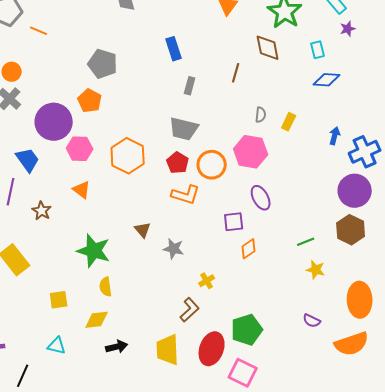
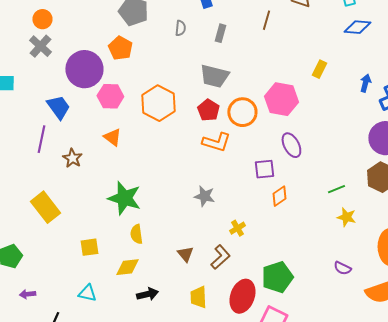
gray semicircle: (261, 115) -> (180, 28), moved
brown triangle: (143, 230) -> (185, 254), moved
yellow trapezoid: (168, 350) -> (198, 297), size x0.7

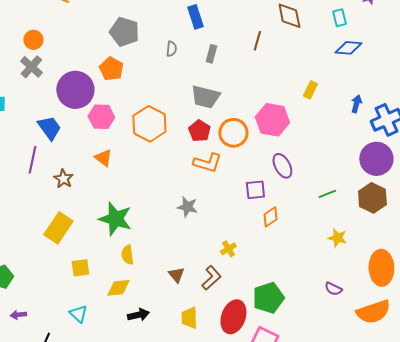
green line: (336, 189) -> (327, 194), moved
gray star: (204, 196) -> (187, 207), moved
yellow rectangle: (45, 207) -> (58, 228), moved, turned 72
cyan triangle: (87, 293) -> (78, 314), turned 30

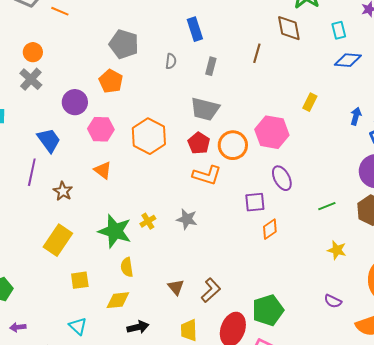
purple circle: (75, 90) -> (75, 102), size x0.7
yellow cross: (228, 249) -> (148, 221), moved

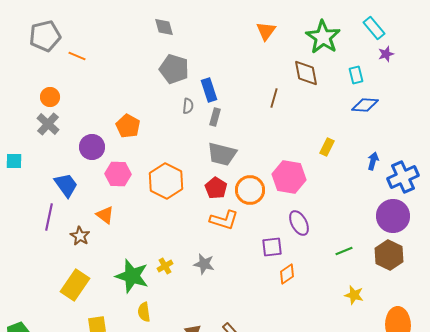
blue rectangle: (195, 29) -> (209, 90), moved
gray pentagon: (124, 44) -> (174, 69), moved
gray rectangle: (211, 66) -> (215, 117), moved
orange triangle: (103, 170) -> (105, 215), moved

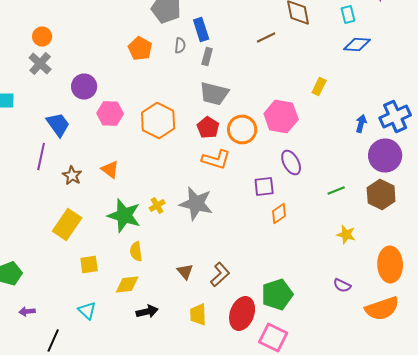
brown line: (274, 98) -> (266, 38), turned 48
orange pentagon: (128, 126) -> (140, 48), moved
blue arrow: (373, 161) -> (361, 124), moved
orange triangle: (105, 215) -> (110, 170), moved
gray star: (204, 264) -> (196, 204), size x1.6

